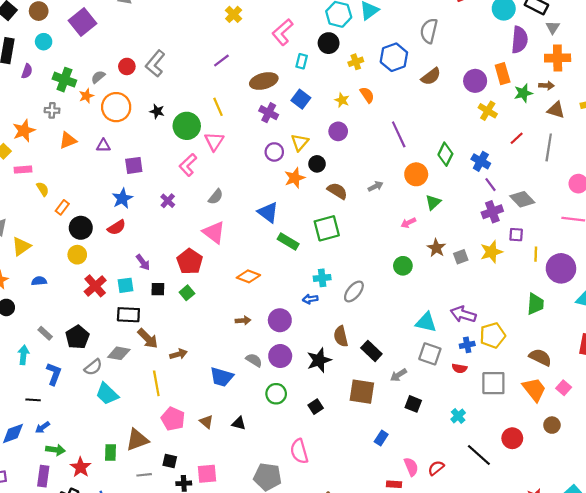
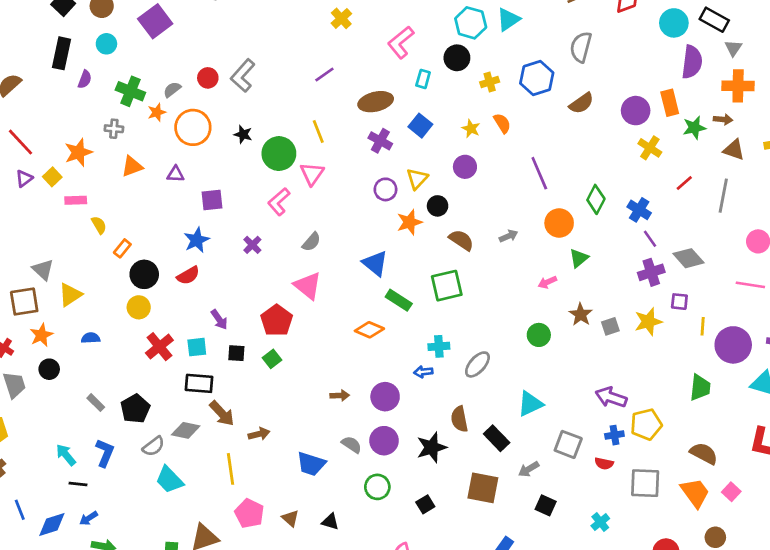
orange diamond: (248, 276) -> (369, 330), moved
cyan triangle: (426, 322) -> (530, 404), moved, turned -40
cyan arrow: (23, 355) -> (66, 455), moved, turned -48

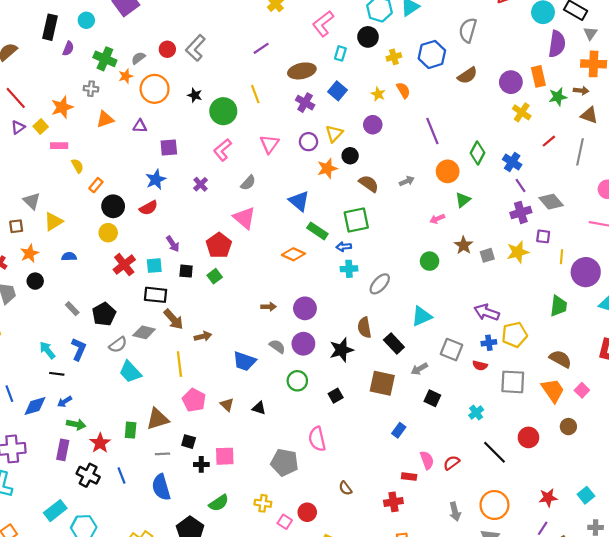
pink triangle: (312, 174) -> (269, 144), moved
brown square: (24, 302) -> (16, 226), size x0.6
blue arrow: (423, 372) -> (344, 247), moved

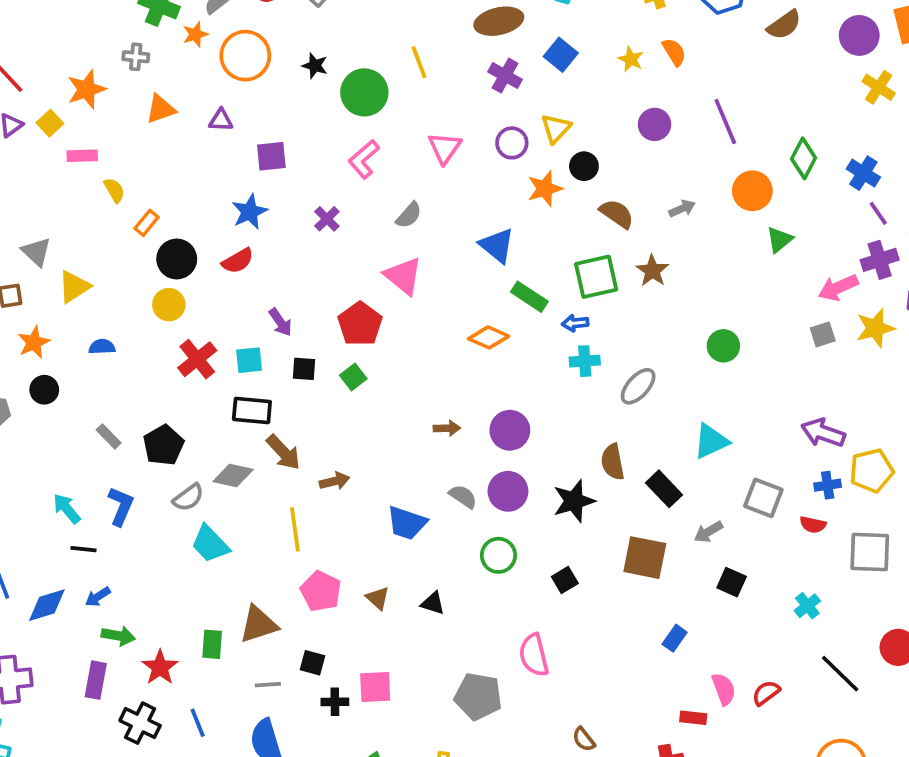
purple circle: (373, 125) -> (655, 124), moved
pink arrow: (437, 219) -> (838, 288), moved, size x1.5
brown star: (464, 245) -> (652, 271), moved

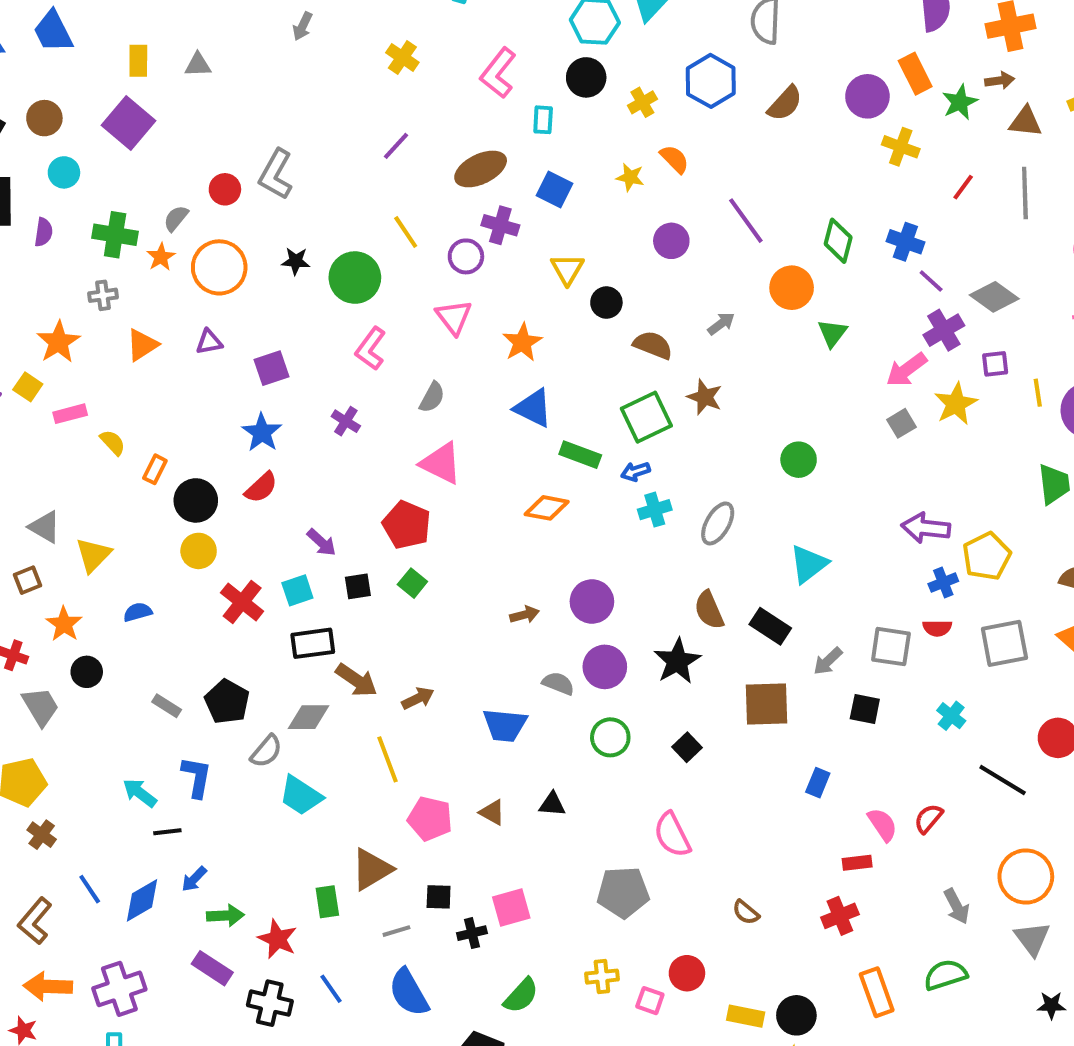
purple circle: (512, 143) -> (466, 256), moved
orange star: (545, 189) -> (522, 342), moved
gray square: (763, 498) -> (891, 647), moved
purple rectangle: (96, 680) -> (212, 968), turned -54

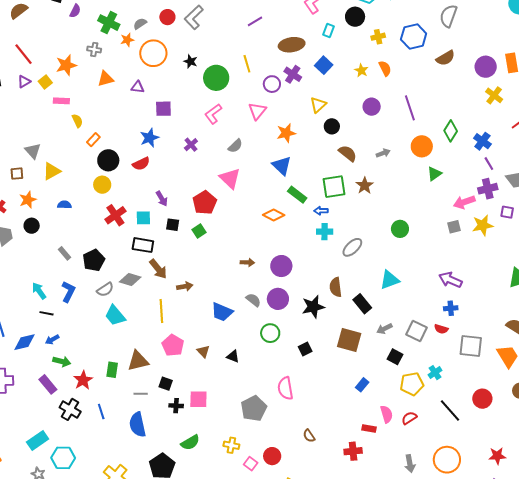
yellow pentagon: (987, 556) -> (412, 384), moved
gray pentagon: (623, 892) -> (254, 408), turned 30

